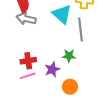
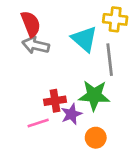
green star: (69, 56) -> (94, 95), size x1.6
red cross: (28, 61) -> (55, 101), moved

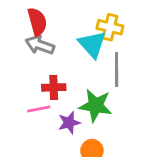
yellow cross: (115, 19) -> (110, 27), moved
red cross: (55, 101) -> (54, 87), moved
pink line: (38, 123) -> (39, 109), moved

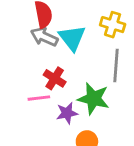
cyan triangle: (92, 44) -> (72, 38), moved
red cross: (54, 87) -> (55, 78), turned 30

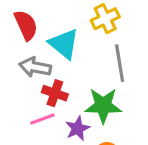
yellow cross: (113, 25) -> (105, 19), turned -30
gray arrow: (44, 37) -> (35, 67), moved

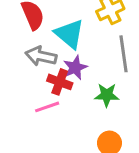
green star: (103, 106) -> (107, 95), size x0.7
purple star: (78, 128) -> (75, 68), moved

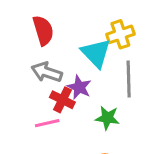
cyan triangle: (69, 34) -> (96, 53), moved
purple star: (75, 68) -> (79, 87), turned -30

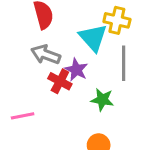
yellow cross: (120, 34) -> (117, 20), turned 30
pink line: (47, 123) -> (23, 116), moved

